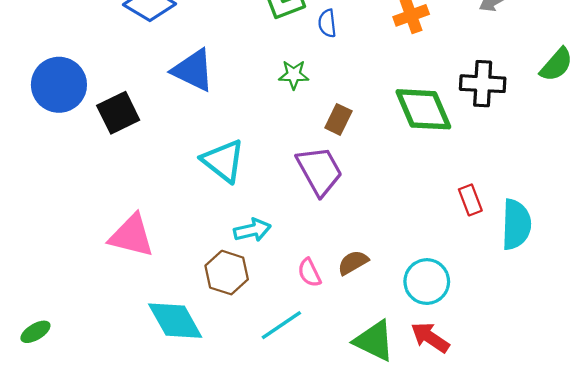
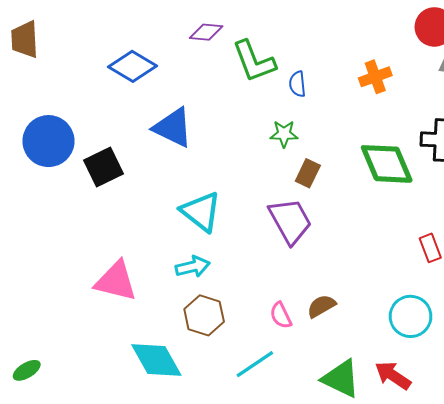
green star: (294, 75) -> (284, 134), moved
cyan arrow: (252, 230) -> (193, 267), moved
cyan circle: (427, 282) -> (411, 316), moved

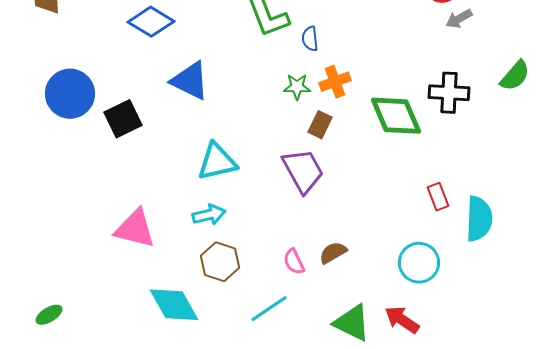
orange cross: (375, 77) -> (335, 82), moved
cyan triangle: (201, 212) -> (217, 162), turned -51

